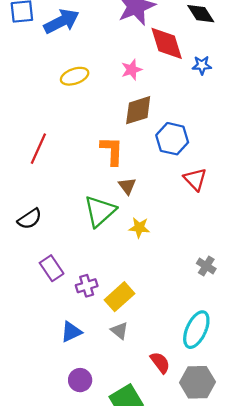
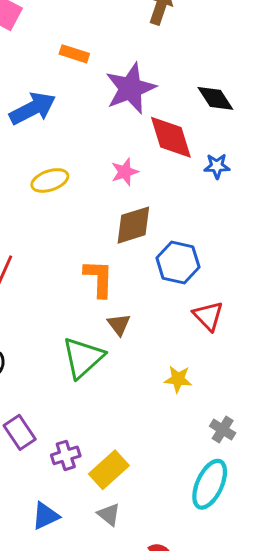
yellow star: (139, 228) -> (178, 379), moved
cyan ellipse: (196, 330) -> (210, 484), moved

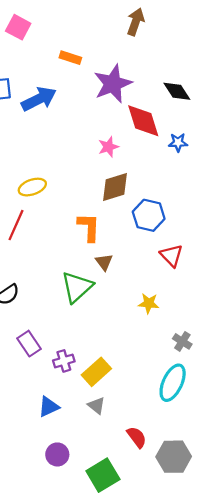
yellow ellipse: (50, 180) -> (32, 187), moved

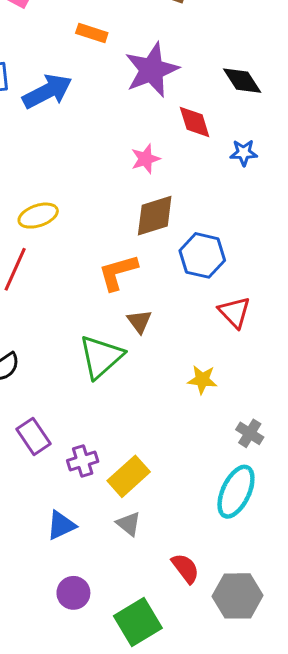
red diamond: (143, 121) -> (195, 122), size x0.7
orange L-shape: (89, 227) -> (118, 272), turned -108

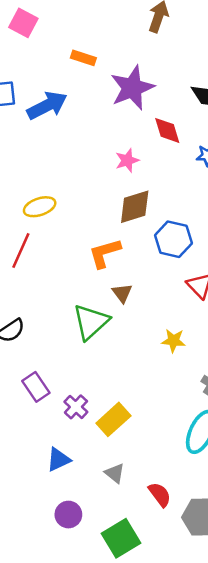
purple cross: (83, 461) -> (76, 407), turned -30
gray triangle: (129, 524) -> (115, 473), moved

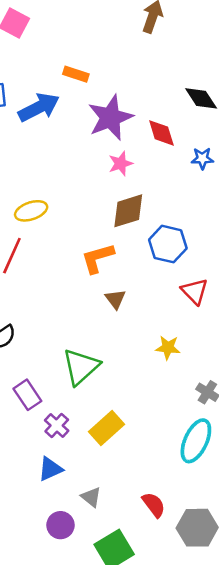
orange rectangle: (83, 58) -> (76, 74), moved
purple star: (132, 88) -> (110, 118), moved
green triangle: (91, 322) -> (81, 367), moved
purple cross: (76, 407) -> (57, 425), moved
gray triangle: (115, 473) -> (91, 497), moved

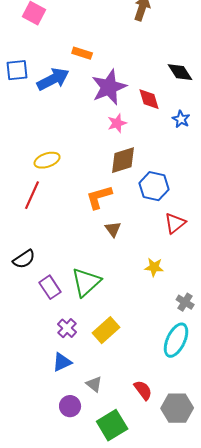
blue star: (202, 158) -> (181, 119), turned 30
red triangle: (195, 291) -> (175, 223), turned 35
purple rectangle: (27, 395) -> (50, 287), moved

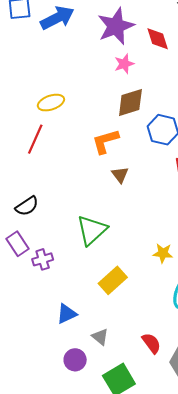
yellow star: (154, 267) -> (163, 253), moved
purple rectangle: (50, 287) -> (18, 244), moved
purple cross: (67, 328) -> (43, 259), moved, turned 30

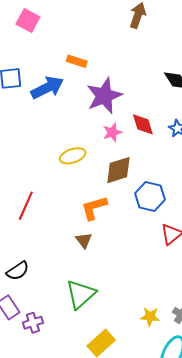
red diamond: (158, 39) -> (143, 124), moved
yellow ellipse: (51, 103) -> (73, 156), moved
brown triangle: (120, 175) -> (84, 240), moved

